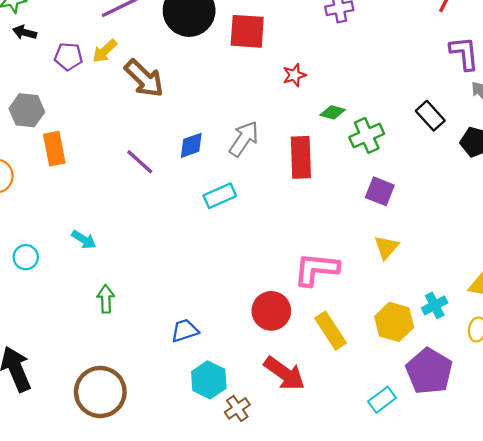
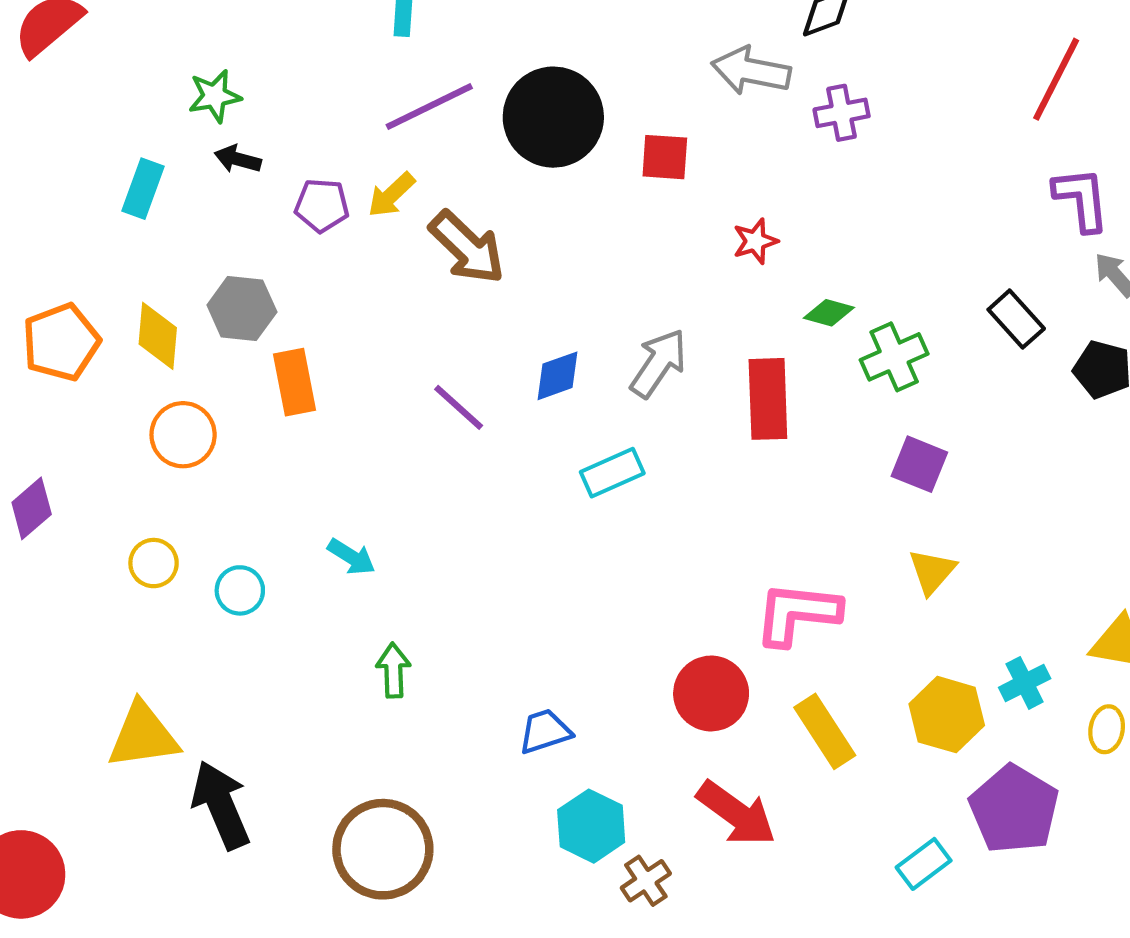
red square: (247, 31) -> (665, 157), size x0.7

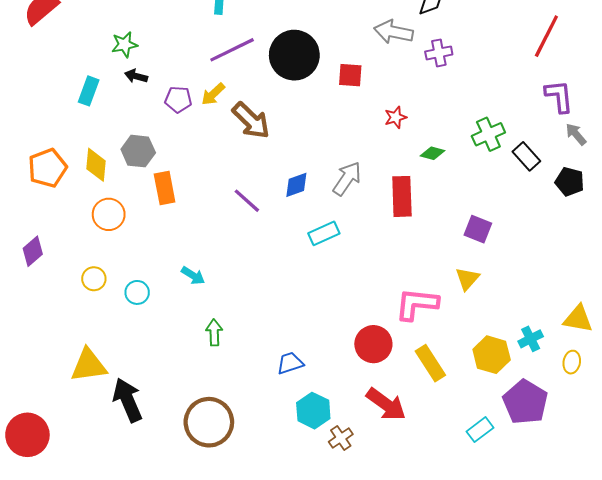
green cross: (894, 357) -> (488, 134), moved
yellow triangle: (932, 571) -> (467, 279), moved

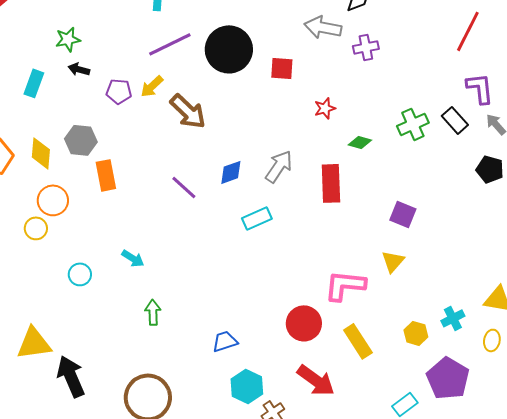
black rectangle: (526, 156) -> (455, 120), moved
yellow circle: (94, 279) -> (36, 228), moved
yellow hexagon: (492, 355) -> (416, 333), size x0.7

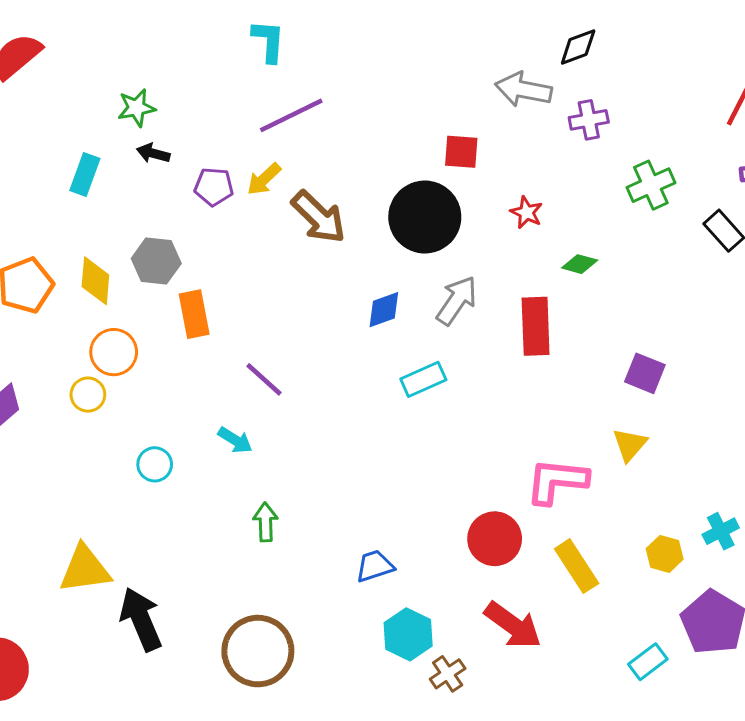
black circle: (229, 49) -> (425, 217), moved
red star: (325, 108) -> (526, 212), turned -30
green cross: (413, 124) -> (651, 185), moved
purple line: (184, 187) -> (264, 379), moved

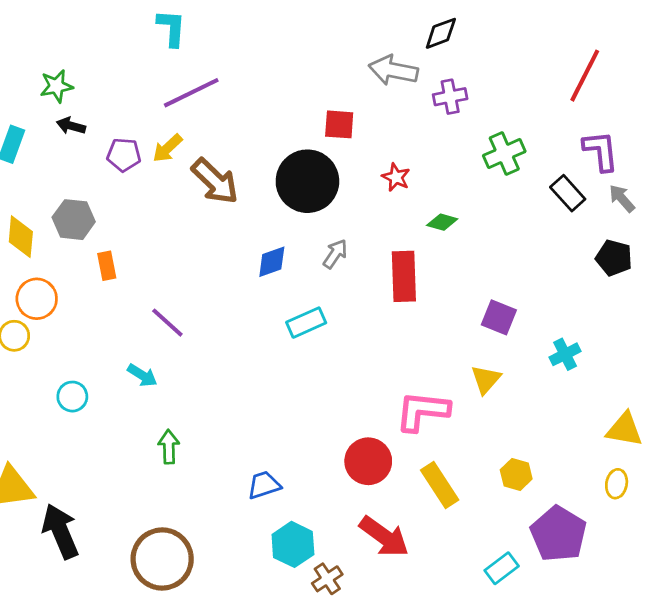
gray arrow: (457, 300) -> (335, 254), size x0.7
orange rectangle: (194, 314) -> (107, 266), size x0.7
cyan cross: (721, 531) -> (565, 354), moved

